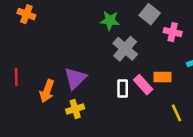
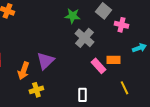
white rectangle: (123, 88) -> (82, 95), moved
yellow cross: (75, 109) -> (36, 90), moved

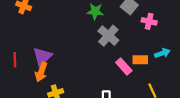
cyan arrow: (139, 48) -> (162, 53), moved
purple triangle: (45, 61) -> (42, 57), moved

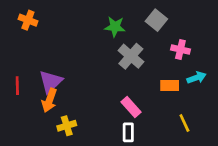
pink cross: (149, 21) -> (180, 49), moved
pink rectangle: (124, 66) -> (131, 107), moved

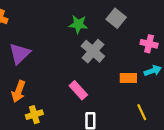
pink cross: (180, 49) -> (149, 44), moved
purple triangle: (51, 82) -> (20, 54), moved
pink rectangle: (131, 107) -> (78, 90), moved

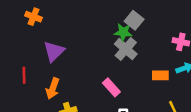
gray square: (116, 18) -> (134, 20), moved
green star: (78, 24) -> (123, 32), moved

